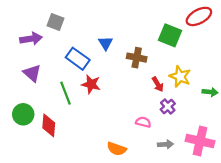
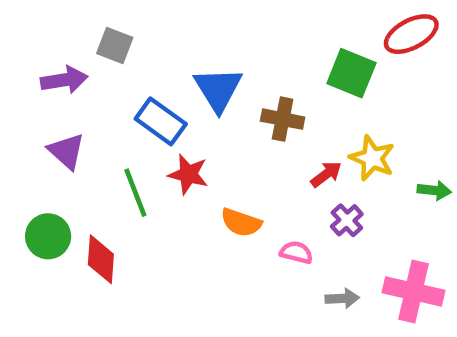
blue triangle: (105, 43) -> (218, 89), size x1.6
red arrow: (158, 84) -> (326, 174), turned -96
orange semicircle: (117, 149) -> (241, 223), moved

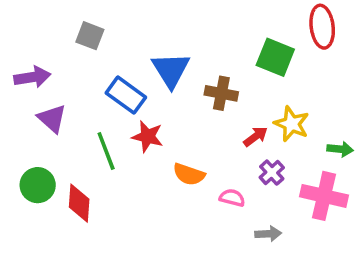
red ellipse: (411, 34) -> (322, 27), turned -69
purple arrow: (64, 80) -> (32, 77), moved
pink cross: (414, 291) -> (324, 196), moved

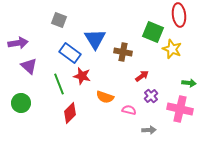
gray square: (90, 36) -> (59, 20), moved
yellow star: (292, 124) -> (172, 49), moved
red diamond: (79, 203) -> (70, 113), moved, turned 40

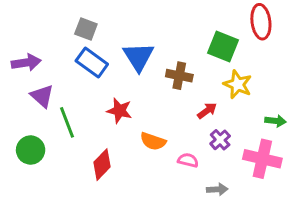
yellow star: (172, 49) -> (238, 84), moved
blue rectangle: (70, 53) -> (92, 63), moved
green line: (59, 84) -> (67, 122), moved

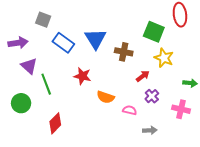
gray square: (86, 29) -> (43, 20), moved
pink cross: (262, 159) -> (181, 109), size x0.7
red diamond: (102, 165) -> (55, 123), moved

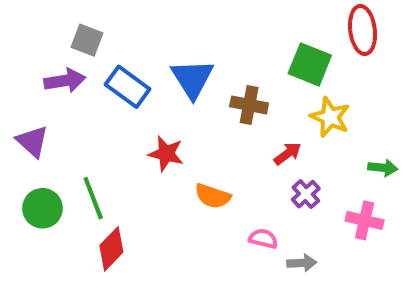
purple arrow: (18, 43) -> (65, 81), moved
purple triangle: (29, 66) -> (32, 141), moved
green line: (46, 84) -> (93, 198), moved
pink semicircle: (130, 110) -> (263, 239), moved

